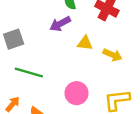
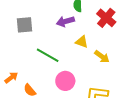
green line: (29, 73) -> (48, 55), moved

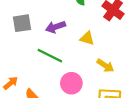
purple arrow: (65, 21) -> (55, 27), moved
yellow arrow: (102, 57) -> (105, 66), moved

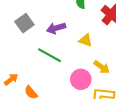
gray square: (22, 23) -> (24, 23), turned -30
pink circle: (71, 83) -> (81, 79), moved

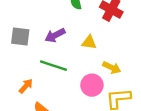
gray square: (24, 23) -> (20, 36), turned -36
orange arrow: (11, 79) -> (26, 86), moved

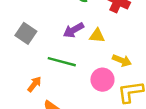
purple arrow: (55, 35) -> (74, 30), moved
gray square: (20, 36) -> (26, 33), turned 30

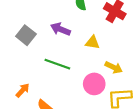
purple arrow: (74, 30) -> (60, 29), moved, turned 48
orange arrow: (34, 84) -> (23, 90), moved

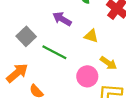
gray square: (26, 35) -> (26, 36), moved
orange arrow: (23, 90) -> (17, 73), size x1.5

